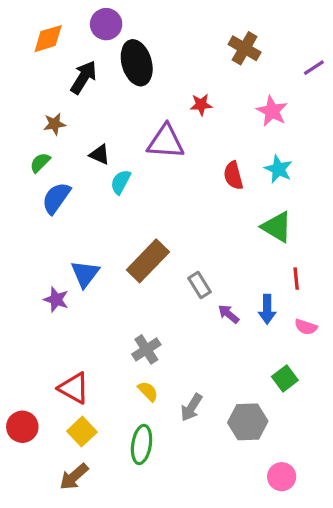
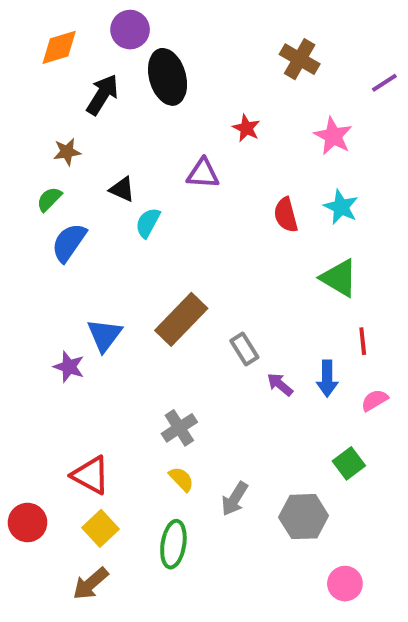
red star: (201, 105) -> (246, 128), turned 30
purple triangle: (166, 142) -> (203, 174), size x0.7
pink semicircle: (306, 327) -> (375, 400), turned 130

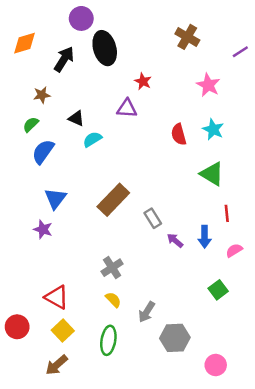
orange diamond: (59, 47) -> (25, 43), moved
red star: (246, 128) -> (143, 81), moved
cyan semicircle: (148, 223) -> (92, 139), turned 30
blue triangle: (104, 335) -> (55, 199), moved
gray hexagon: (304, 517) -> (175, 338), moved

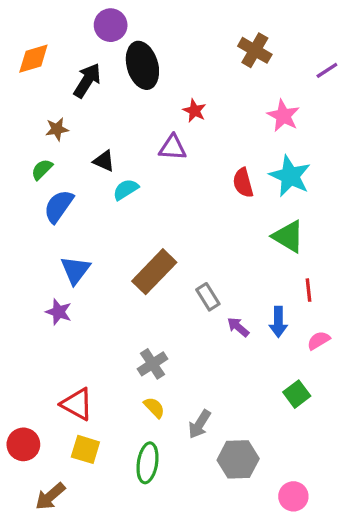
cyan star: (213, 129) -> (290, 176), size x1.4
yellow square: (63, 330) -> (85, 449), turned -30
brown arrow: (57, 365) -> (50, 496), moved

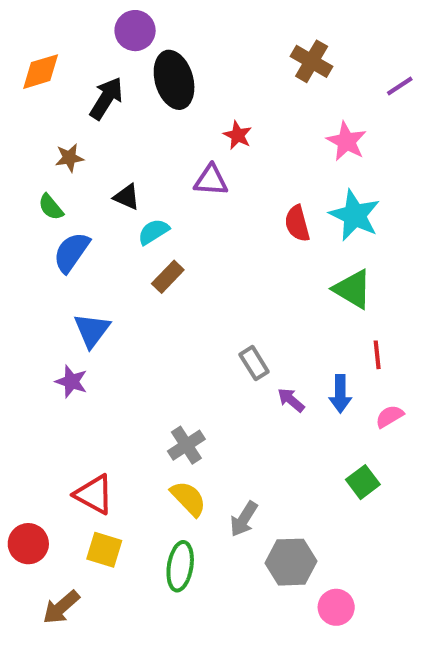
green semicircle: (42, 169) -> (51, 207), turned -85
brown rectangle: (154, 272) -> (168, 277), moved, size x0.6
yellow semicircle: (154, 407) -> (188, 498), size x1.4
pink circle: (293, 496) -> (336, 607), moved

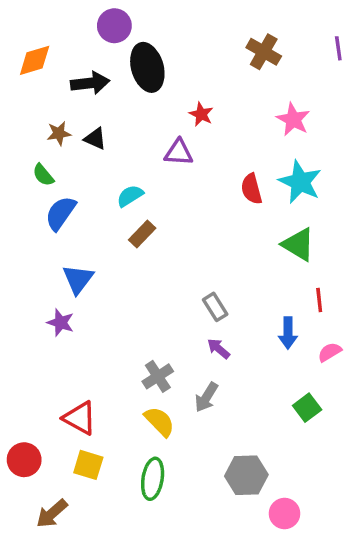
purple line: (400, 86) -> (338, 48), moved, turned -65
black arrow: (106, 98) -> (90, 83), turned 51
black triangle: (127, 197) -> (95, 139), moved
purple arrow: (291, 400) -> (219, 349), moved
gray arrow: (244, 519) -> (206, 397), moved

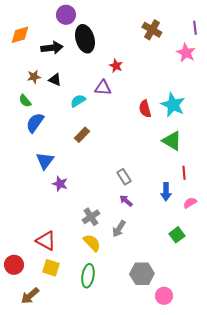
pink star: (293, 119) -> (186, 53), moved
cyan semicircle: (130, 196) -> (78, 101), moved
purple star: (61, 323) -> (60, 184), moved

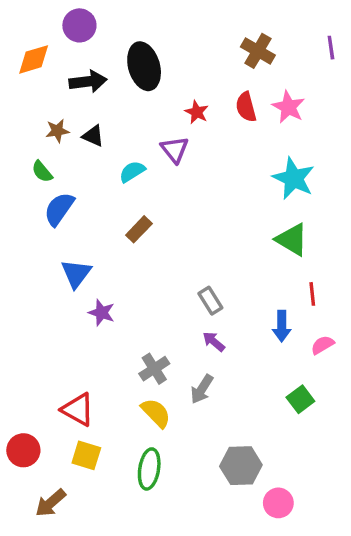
purple circle: (66, 15) -> (79, 25), moved
pink star: (186, 53) -> (288, 107), moved
purple triangle: (103, 88) -> (175, 149), turned 48
red semicircle: (145, 109) -> (246, 107), moved

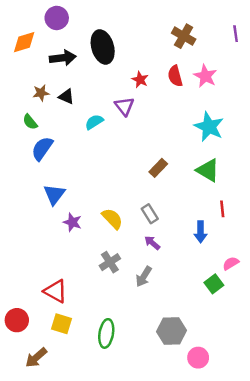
brown rectangle: (139, 229) -> (158, 168), moved
pink semicircle: (322, 345) -> (231, 263), moved
yellow semicircle: (156, 413) -> (112, 219), moved

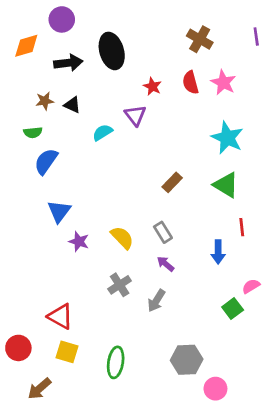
green semicircle: (30, 122) -> (33, 132), turned -56

